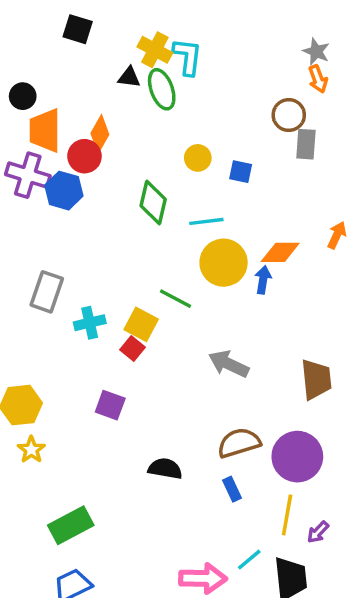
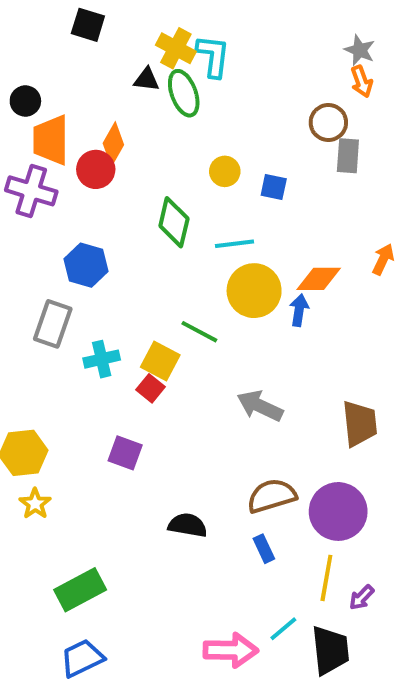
blue hexagon: (64, 191) -> (86, 265), moved

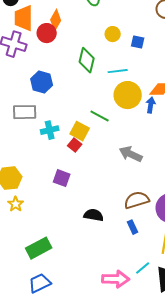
gray rectangle: (53, 324) -> (25, 112), turned 70

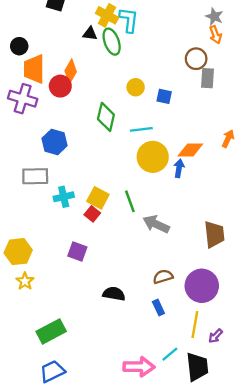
green line: (100, 116) -> (130, 201), moved, turned 42
brown semicircle: (137, 200) -> (163, 277), size x0.7

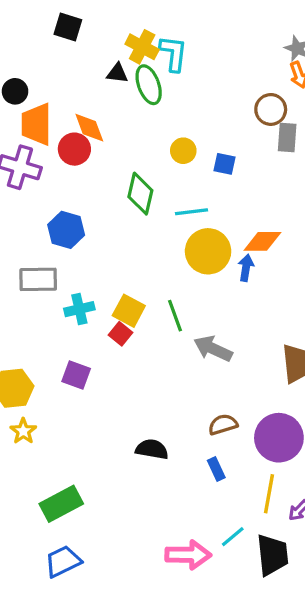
orange diamond: (71, 71) -> (89, 128), turned -50
purple square: (77, 252) -> (76, 375), moved

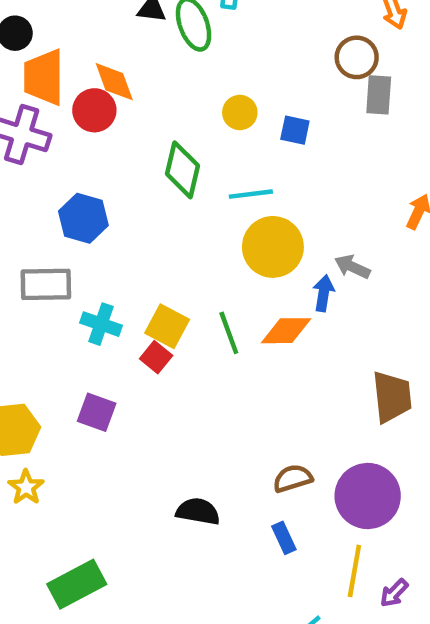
orange diamond: (262, 241) -> (286, 331), moved
blue arrow: (246, 268) -> (324, 293), moved
cyan cross: (79, 309) -> (101, 324), turned 32
gray arrow: (213, 349) -> (352, 267), moved, size x0.7

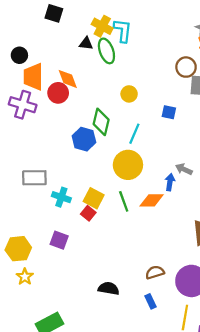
blue square: (295, 130) -> (169, 112), moved
cyan line: (251, 194) -> (134, 134), turned -60
blue hexagon: (83, 218) -> (84, 139), moved
yellow circle: (273, 247) -> (128, 165), moved

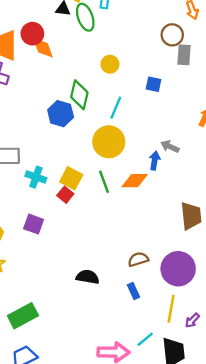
red circle: (58, 93) -> (32, 34), moved

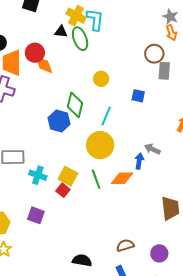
purple circle: (178, 269) -> (159, 253), size x0.6

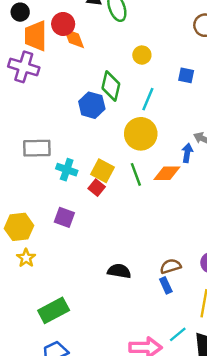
brown semicircle: (125, 245) -> (171, 266), moved

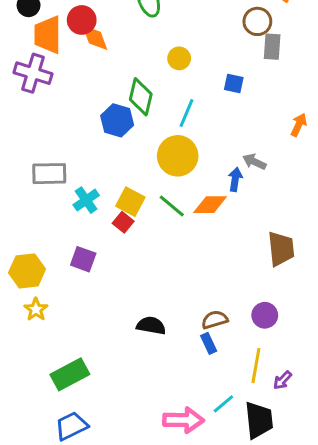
cyan cross: (67, 170) -> (86, 200), turned 36
green line: (136, 174) -> (172, 206), turned -30

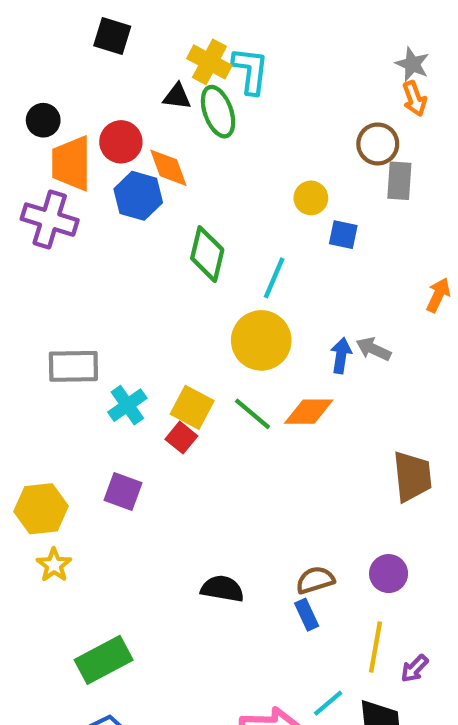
orange diamond: (95, 38) -> (168, 168), moved
yellow circle: (179, 58) -> (311, 198), moved
blue hexagon: (117, 120) -> (138, 196), moved
blue arrow: (235, 179) -> (341, 356), moved

